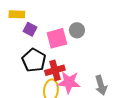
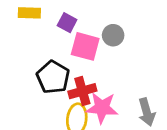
purple square: (30, 29) -> (67, 23), moved
pink square: (57, 38) -> (85, 46), turned 30

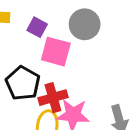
gray circle: (113, 35) -> (85, 24), moved, size x1.4

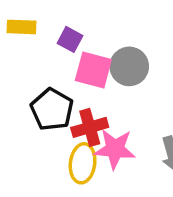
gray circle: (85, 24) -> (129, 66), moved

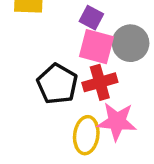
purple square: (70, 39) -> (91, 18), moved
red cross: (90, 127) -> (100, 82), moved

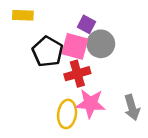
purple square: (91, 18) -> (87, 24), moved
black pentagon: (57, 84) -> (48, 52), moved

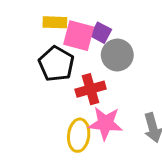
yellow rectangle: (23, 15) -> (55, 22), moved
pink square: (75, 46) -> (79, 36), moved

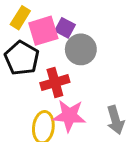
yellow rectangle: (55, 22) -> (20, 18), turned -60
pink square: (79, 36) -> (43, 31), turned -32

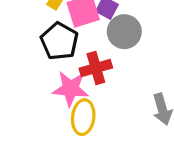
pink star: (69, 116) -> (71, 89), moved

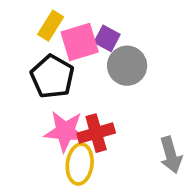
red cross: (96, 68) -> (96, 133), moved

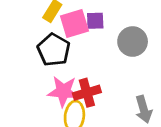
purple square: (107, 38) -> (95, 21), turned -30
gray circle: (127, 66) -> (133, 42), moved

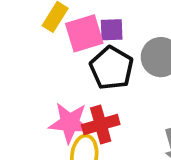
black pentagon: (54, 50) -> (112, 68), moved

